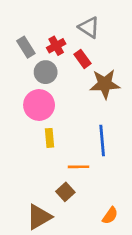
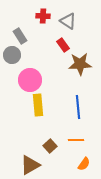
red cross: (56, 46) -> (43, 16), moved, turned 32
gray circle: (46, 72) -> (12, 55), moved
yellow rectangle: (50, 138) -> (38, 105), size x1.5
orange line: (79, 167) -> (76, 140), moved

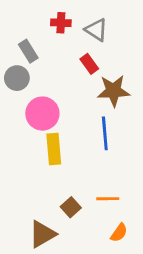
blue line: (78, 107) -> (105, 133), moved

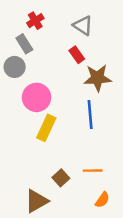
red cross: (61, 23) -> (35, 21), moved, turned -35
yellow rectangle: (54, 149) -> (46, 128), turned 30

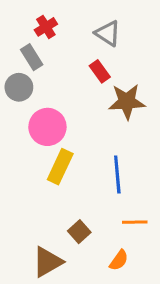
blue line: (90, 114) -> (117, 175), moved
orange line: (93, 171) -> (135, 222), moved
orange semicircle: (102, 200) -> (119, 260), moved

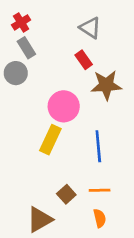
red cross: (46, 27) -> (21, 22), moved
pink circle: (47, 127) -> (64, 106), moved
orange line: (135, 222) -> (100, 190), moved
orange semicircle: (119, 260) -> (100, 218), turned -48

